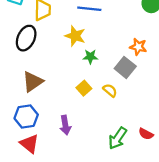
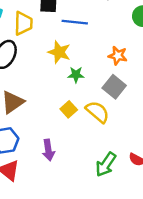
orange star: (138, 47) -> (118, 56), moved
yellow semicircle: (110, 90) -> (97, 112), size x1.5

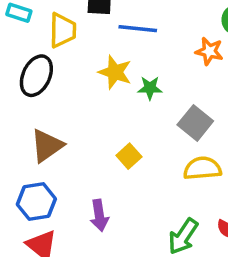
orange star: (118, 56) -> (209, 51), moved
green star: (76, 75) -> (150, 88), moved
yellow semicircle: (97, 112) -> (202, 168), moved, turned -45

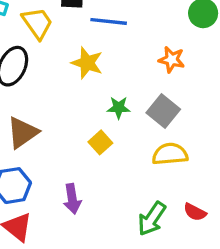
yellow trapezoid: (63, 30) -> (37, 23), turned -36
orange star: (209, 51) -> (172, 60), moved
green star: (150, 88) -> (119, 108), moved

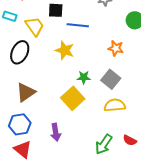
yellow square: (100, 142) -> (73, 98), size x1.6

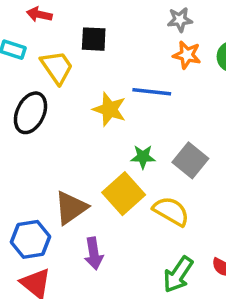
blue line: (78, 25) -> (152, 92), moved
orange star: (116, 48) -> (187, 55), moved
brown triangle: (26, 92) -> (71, 208), moved
yellow semicircle: (115, 105) -> (171, 211), moved, turned 35

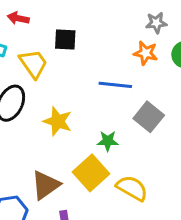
gray star: (180, 20) -> (156, 23), moved
yellow star: (110, 109) -> (58, 121), moved
gray square: (190, 160) -> (149, 117), moved

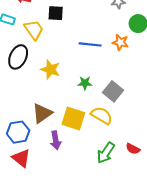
orange star: (146, 53) -> (120, 42), moved
gray square: (149, 117) -> (113, 91), moved
yellow square: (91, 173) -> (73, 118), moved, turned -30

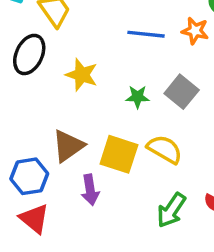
gray square: (113, 91) -> (182, 92), moved

